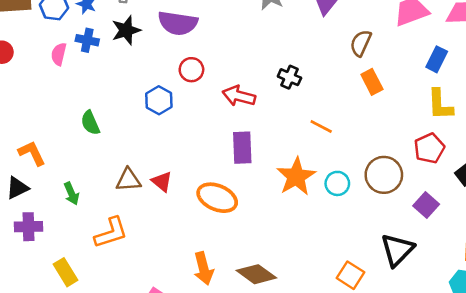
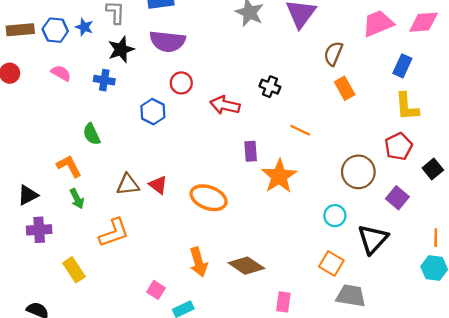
blue cross: (87, 40) -> (104, 80), moved
pink semicircle: (59, 54) -> (61, 73), turned 108
purple rectangle: (242, 148) -> (251, 151), moved, size x0.7
orange L-shape: (32, 153) -> (69, 166), moved
cyan circle: (337, 183) -> (335, 216), moved

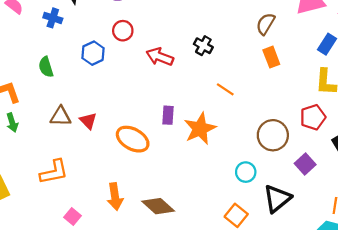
green semicircle: (92, 134) -> (46, 67), moved
purple rectangle: (251, 151) -> (168, 115), moved
orange L-shape: (114, 233) -> (54, 172), moved

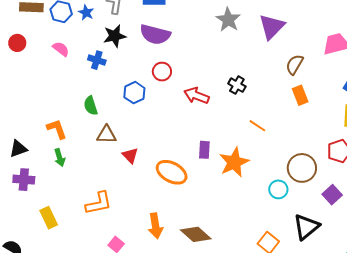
brown triangle: (61, 116) -> (106, 135), moved
cyan circle: (246, 172) -> (278, 189), moved

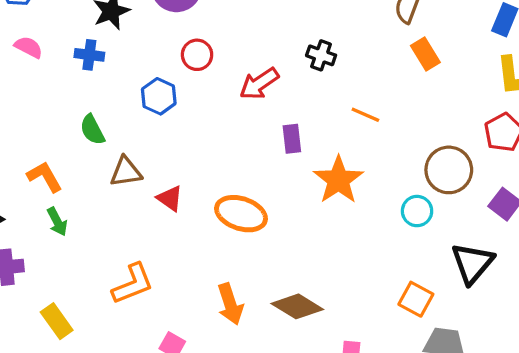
red arrow: (196, 96) -> (259, 84), turned -45
purple rectangle: (204, 150) -> (292, 139), moved

